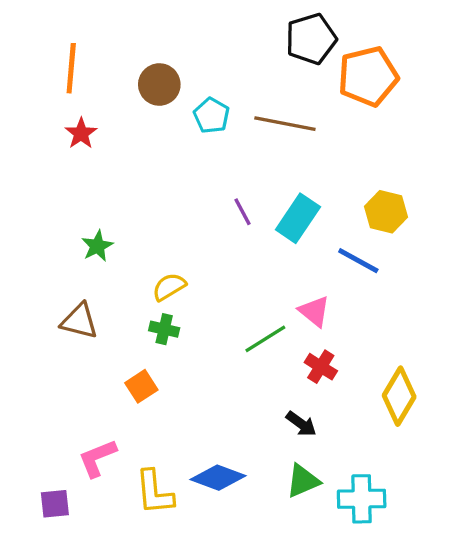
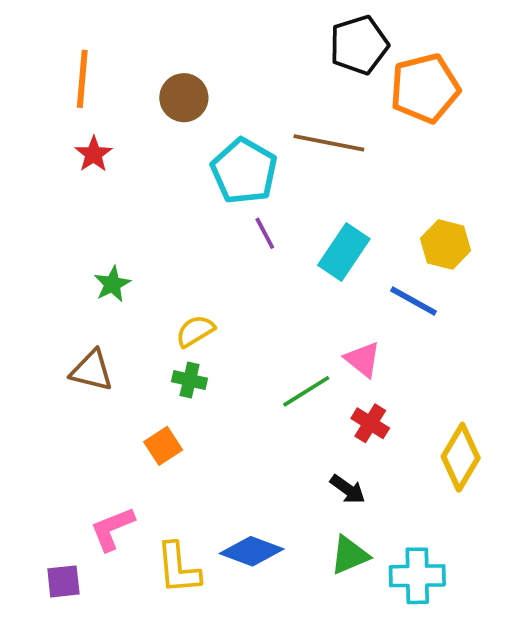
cyan pentagon: (212, 115) -> (244, 171), moved, size x1.6
purple line: (242, 212) -> (265, 233), moved

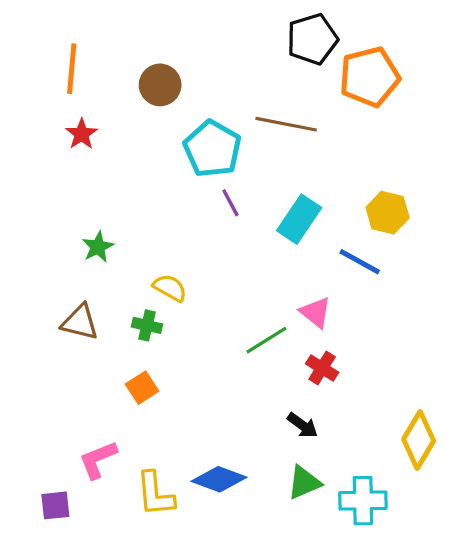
yellow semicircle: (195, 331) -> (170, 288), turned 60
green cross: (190, 380) -> (147, 325), moved
yellow diamond: (461, 457) -> (419, 440), moved

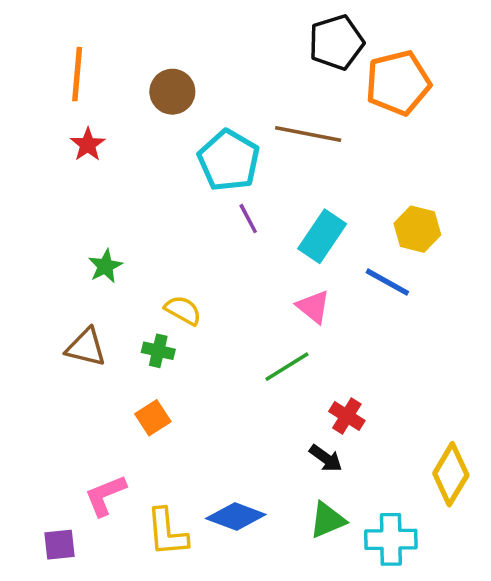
pink triangle: (316, 312) -> (313, 307), moved
red cross: (322, 368) -> (347, 416), moved

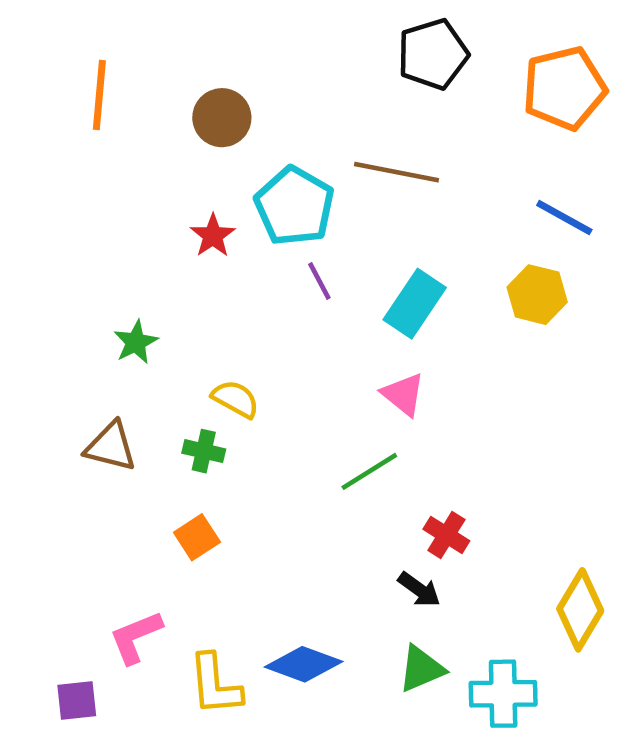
orange pentagon: (398, 83) -> (564, 88), moved
red star: (88, 145) -> (213, 236), moved
blue line: (387, 282) -> (564, 217), moved

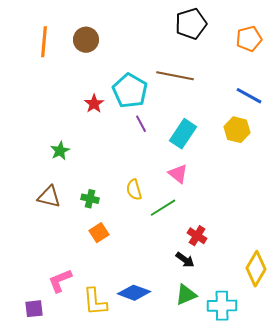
orange pentagon: (564, 88) -> (249, 39), size x0.7
brown circle: (222, 118) -> (86, 40), moved
yellow semicircle: (235, 399) -> (134, 190), moved, turned -135
orange square: (197, 537) -> (99, 233), moved

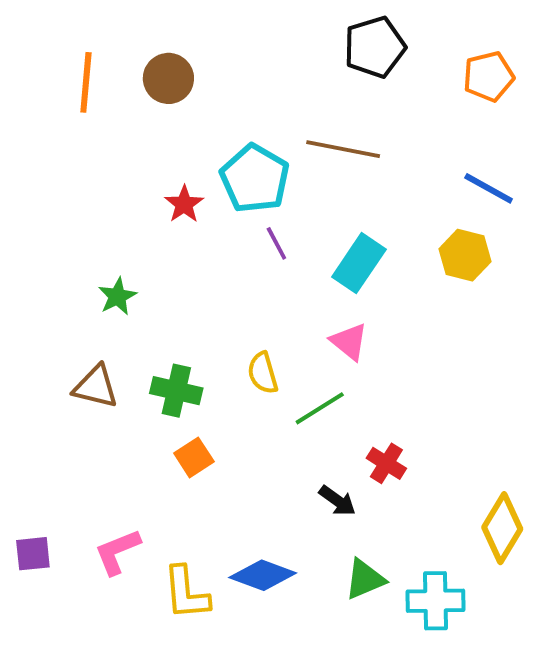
green cross: (90, 199) -> (176, 391), size x1.4
black arrow: (185, 260) -> (337, 501), moved
purple square: (34, 309) -> (33, 554), moved

